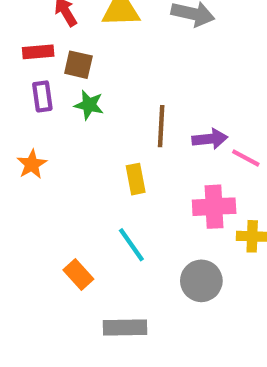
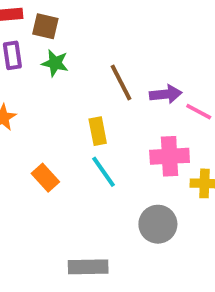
brown line: (161, 126) -> (121, 83), turned -30
cyan line: (131, 245) -> (104, 172), moved
orange rectangle: (78, 274) -> (45, 178), moved

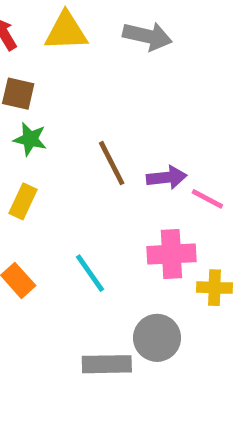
yellow rectangle: (98, 131) -> (23, 201), moved, turned 36
gray rectangle: (88, 267) -> (107, 364), moved

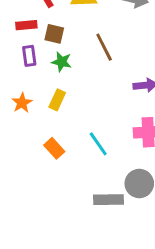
brown line: (112, 163) -> (104, 47), moved

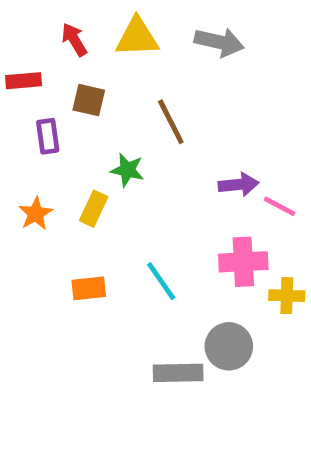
red rectangle: (26, 25) -> (24, 81), moved
green star: (62, 62) -> (127, 170), moved
orange rectangle: (54, 148) -> (89, 288), turned -54

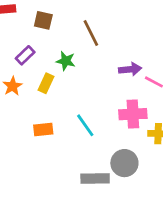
purple rectangle: (48, 136) -> (25, 55), moved, turned 54

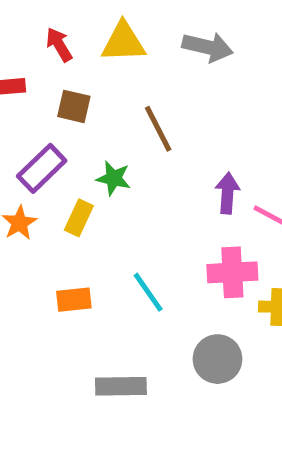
purple rectangle: (25, 55) -> (42, 168), size x1.4
purple arrow: (130, 69) -> (227, 193), turned -80
gray rectangle: (95, 178) -> (121, 386), moved

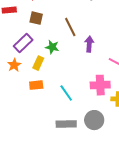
purple arrow: (227, 193) -> (89, 44), moved
orange rectangle: (74, 300) -> (36, 85), moved
gray rectangle: (121, 386) -> (66, 124), moved

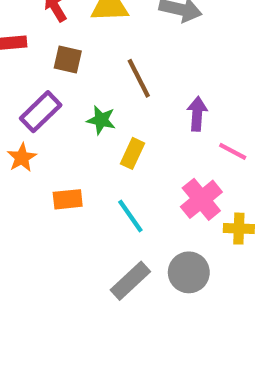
purple arrow: (89, 44) -> (197, 114), moved
yellow rectangle: (38, 63) -> (132, 153), moved
pink cross: (100, 85) -> (201, 199), turned -36
gray rectangle: (66, 124) -> (130, 281), turned -42

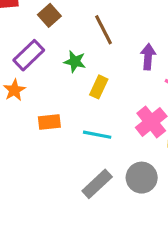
brown square: (68, 59) -> (49, 15), turned 35
cyan line: (130, 216) -> (97, 135), turned -44

